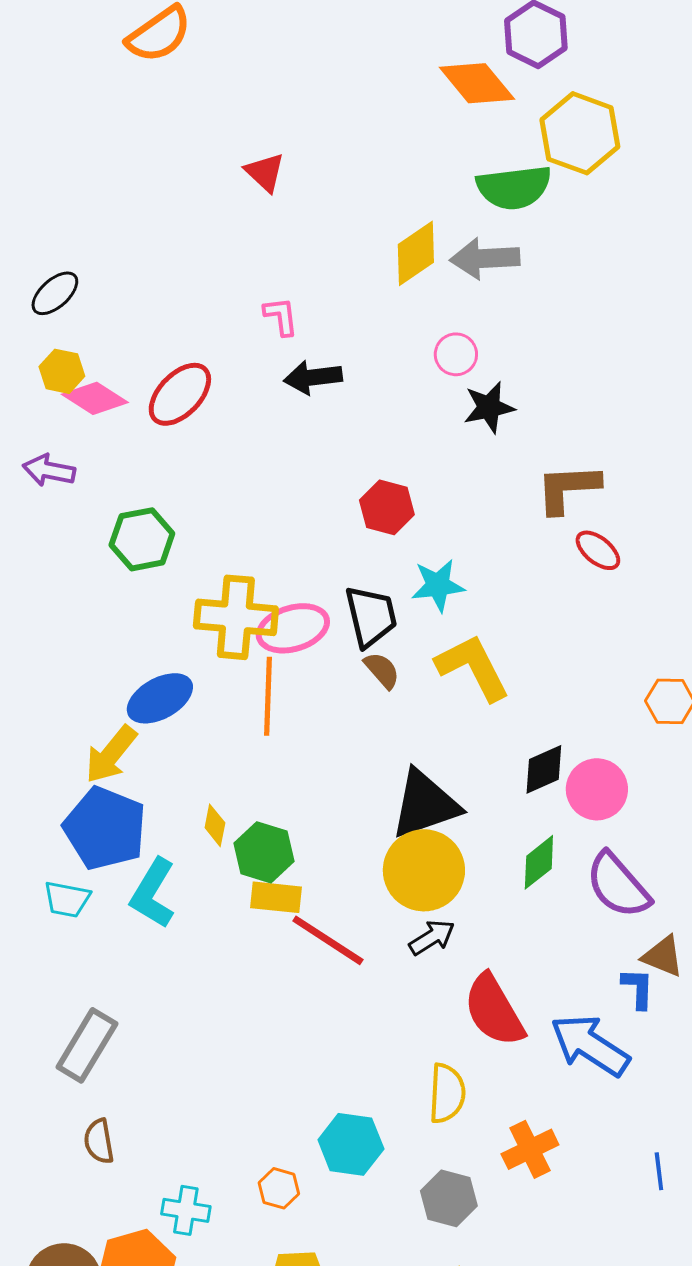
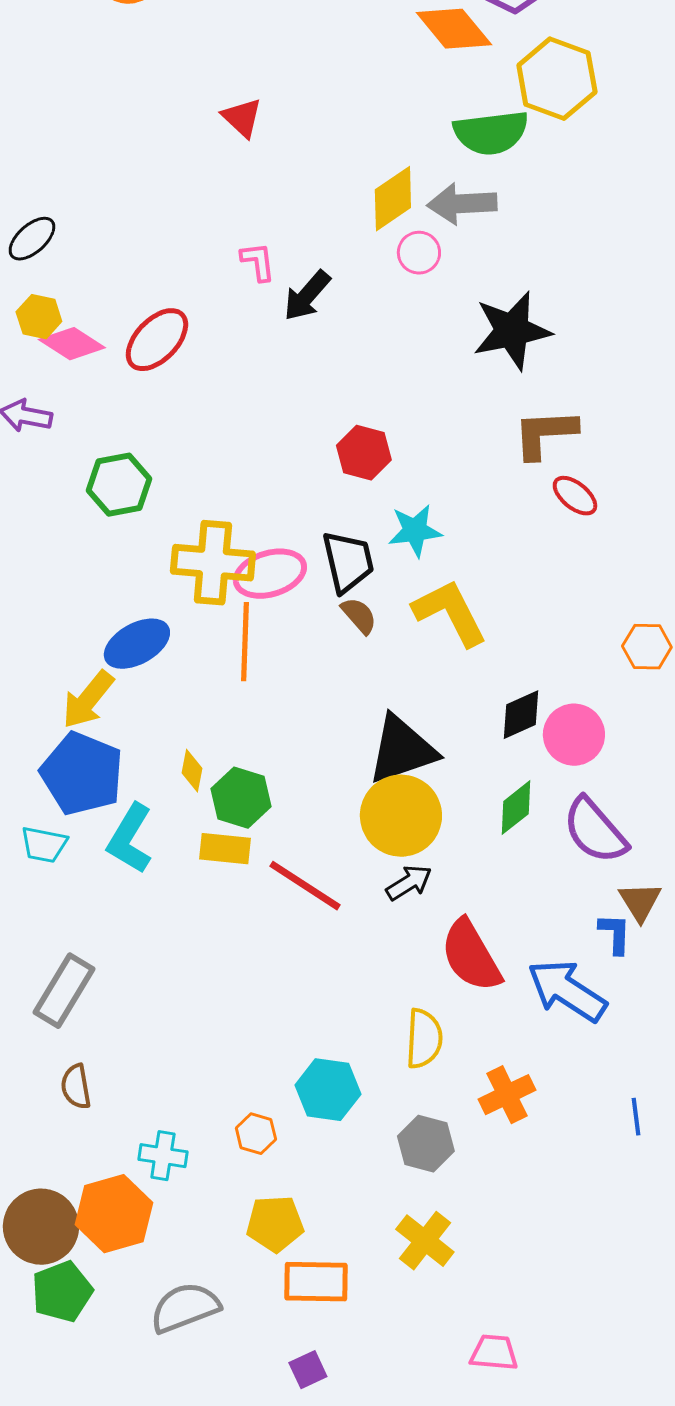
pink circle: (456, 354) -> (419, 253), moved
black arrow: (313, 377) -> (307, 296), moved, turned -42
black star: (489, 407) -> (512, 331), moved, size x1.5
yellow rectangle: (276, 897) -> (225, 849), moved
brown triangle: (663, 956) -> (640, 902), turned 36

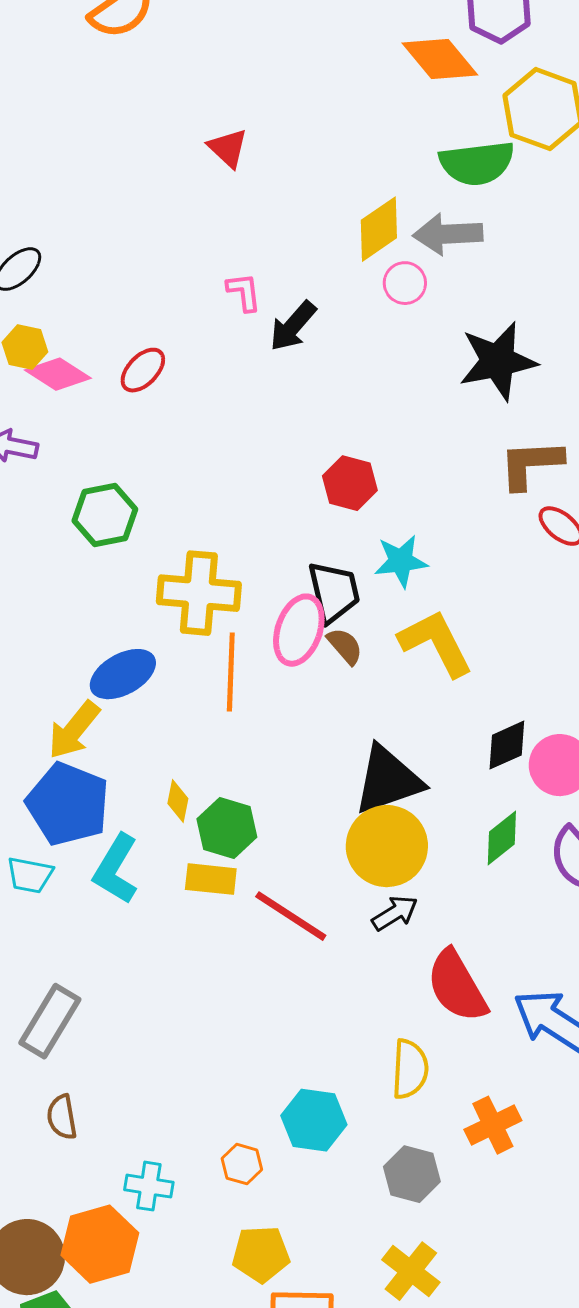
red ellipse: (157, 340) -> (143, 370), size x0.7
pink ellipse: (270, 574) -> (299, 630), moved, turned -54

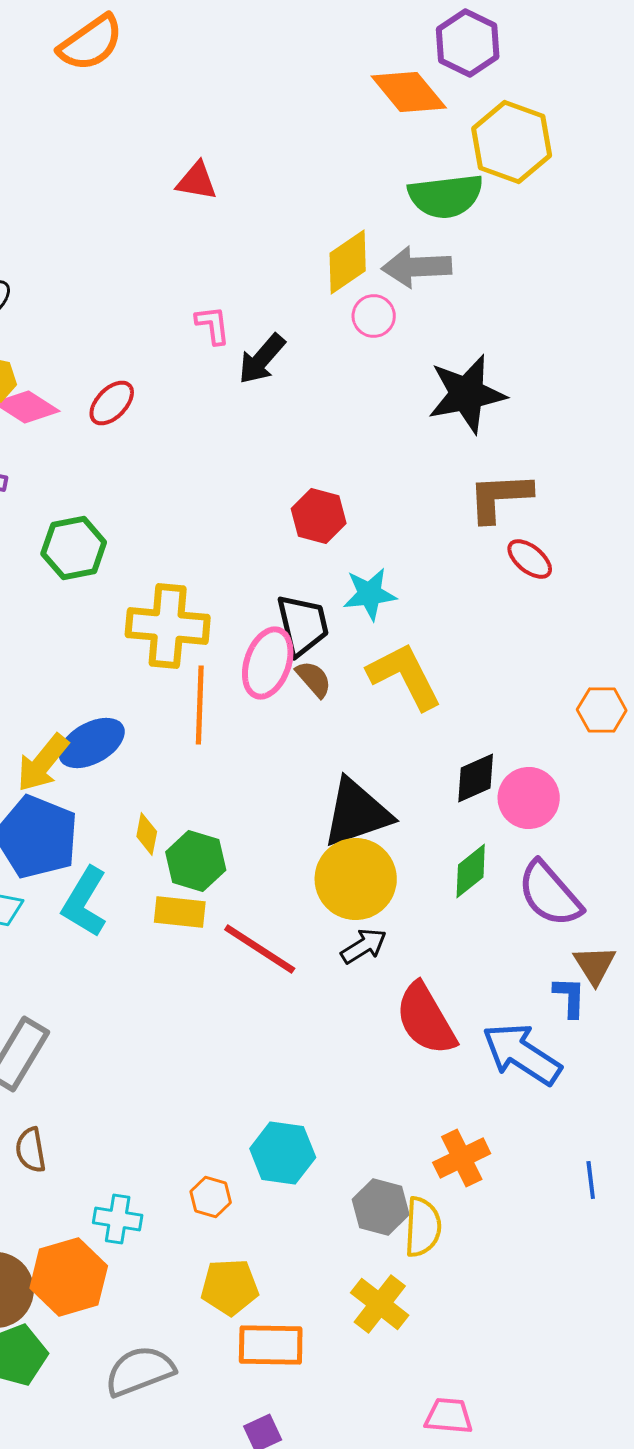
red triangle: (228, 148) -> (197, 181), turned -33
blue ellipse: (123, 674) -> (92, 743), moved
yellow semicircle: (410, 1069) -> (423, 1227), moved

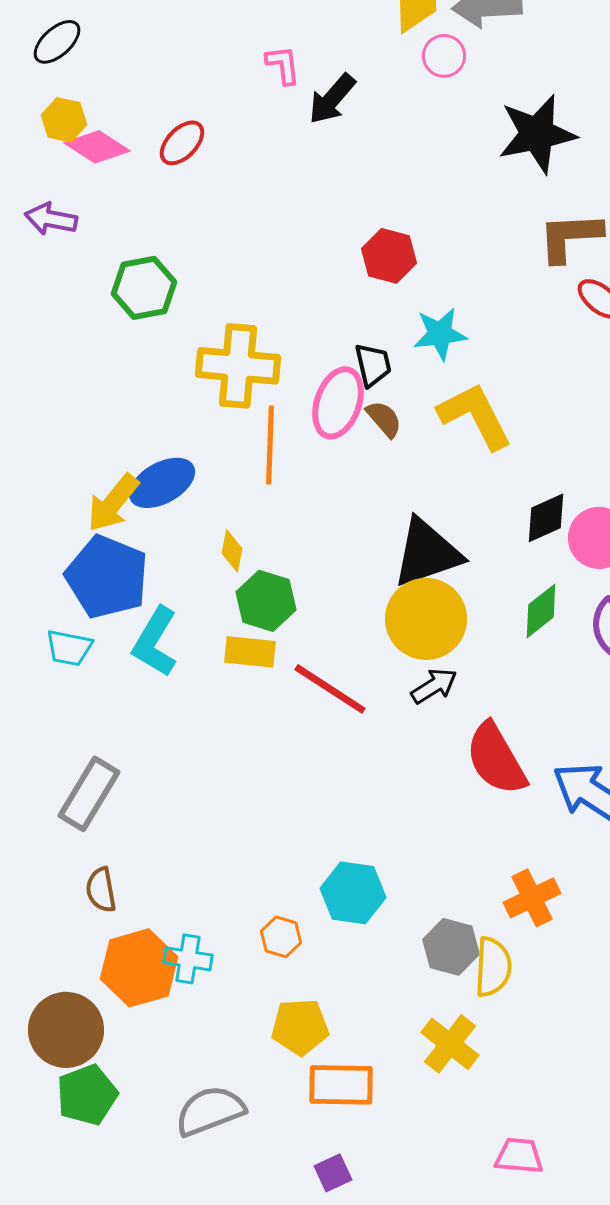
black trapezoid: (303, 625) -> (373, 365), size x0.7
yellow diamond: (147, 834) -> (232, 551), moved
orange hexagon: (69, 1277) -> (139, 968), moved

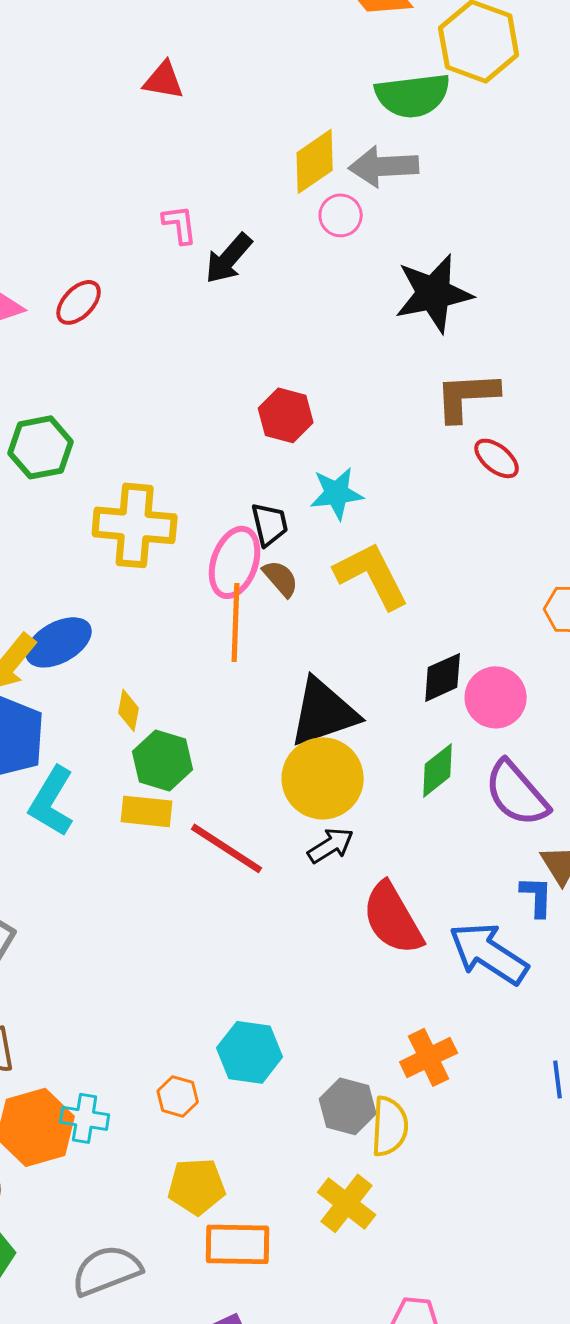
orange line: (270, 445) -> (236, 622), moved

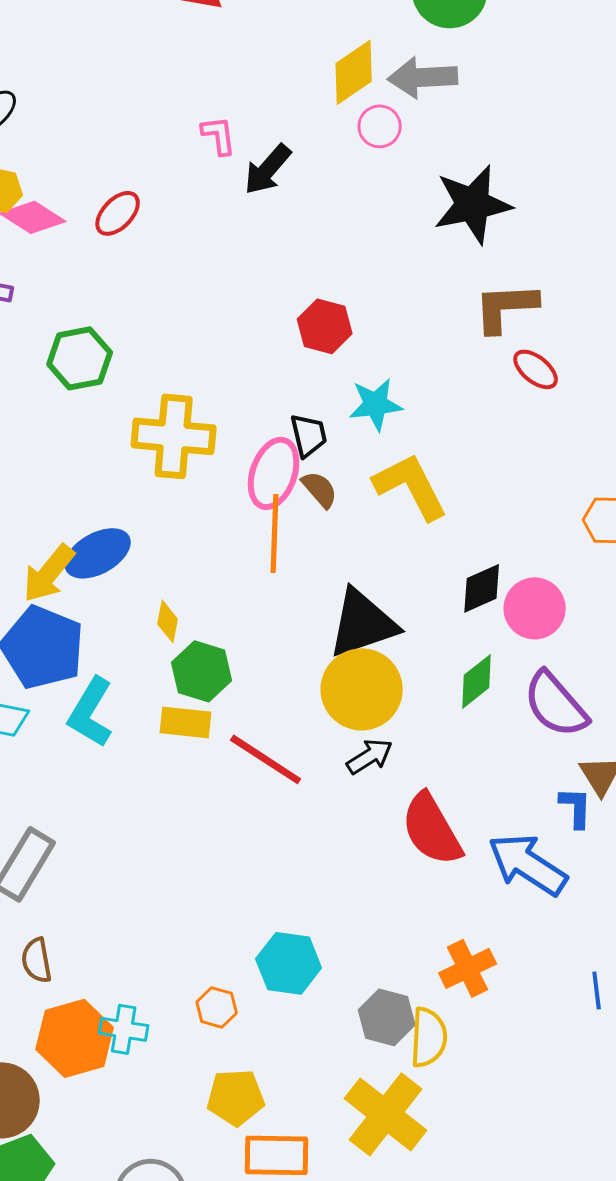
yellow cross: (347, 1203) -> (386, 1114), size x1.4

